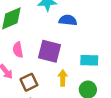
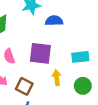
brown square: (29, 82) -> (24, 86), turned -30

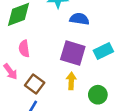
purple square: (40, 53) -> (73, 53), moved
cyan rectangle: (80, 57) -> (103, 51), moved, turned -30

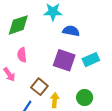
yellow arrow: (71, 81) -> (55, 100), moved
brown square: (35, 84) -> (39, 87), moved

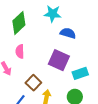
green diamond: (18, 25) -> (19, 23), turned -30
cyan rectangle: (91, 60) -> (80, 73), moved

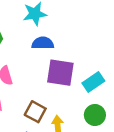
blue semicircle: (68, 33) -> (43, 43), moved

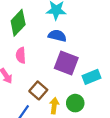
green circle: (95, 115) -> (75, 103), moved

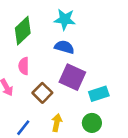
brown square: (38, 90) -> (42, 93), moved
green circle: (75, 103) -> (92, 123), moved

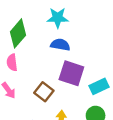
pink semicircle: (24, 66) -> (12, 62), moved

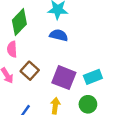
purple square: (71, 73) -> (64, 78), moved
brown square: (44, 92) -> (30, 71), moved

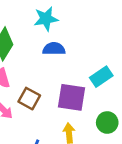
cyan rectangle: (93, 77) -> (101, 77), moved

